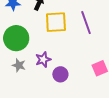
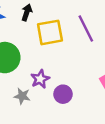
gray star: (19, 65) -> (22, 96), moved

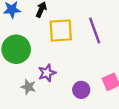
purple circle: (63, 94) -> (81, 90), moved

